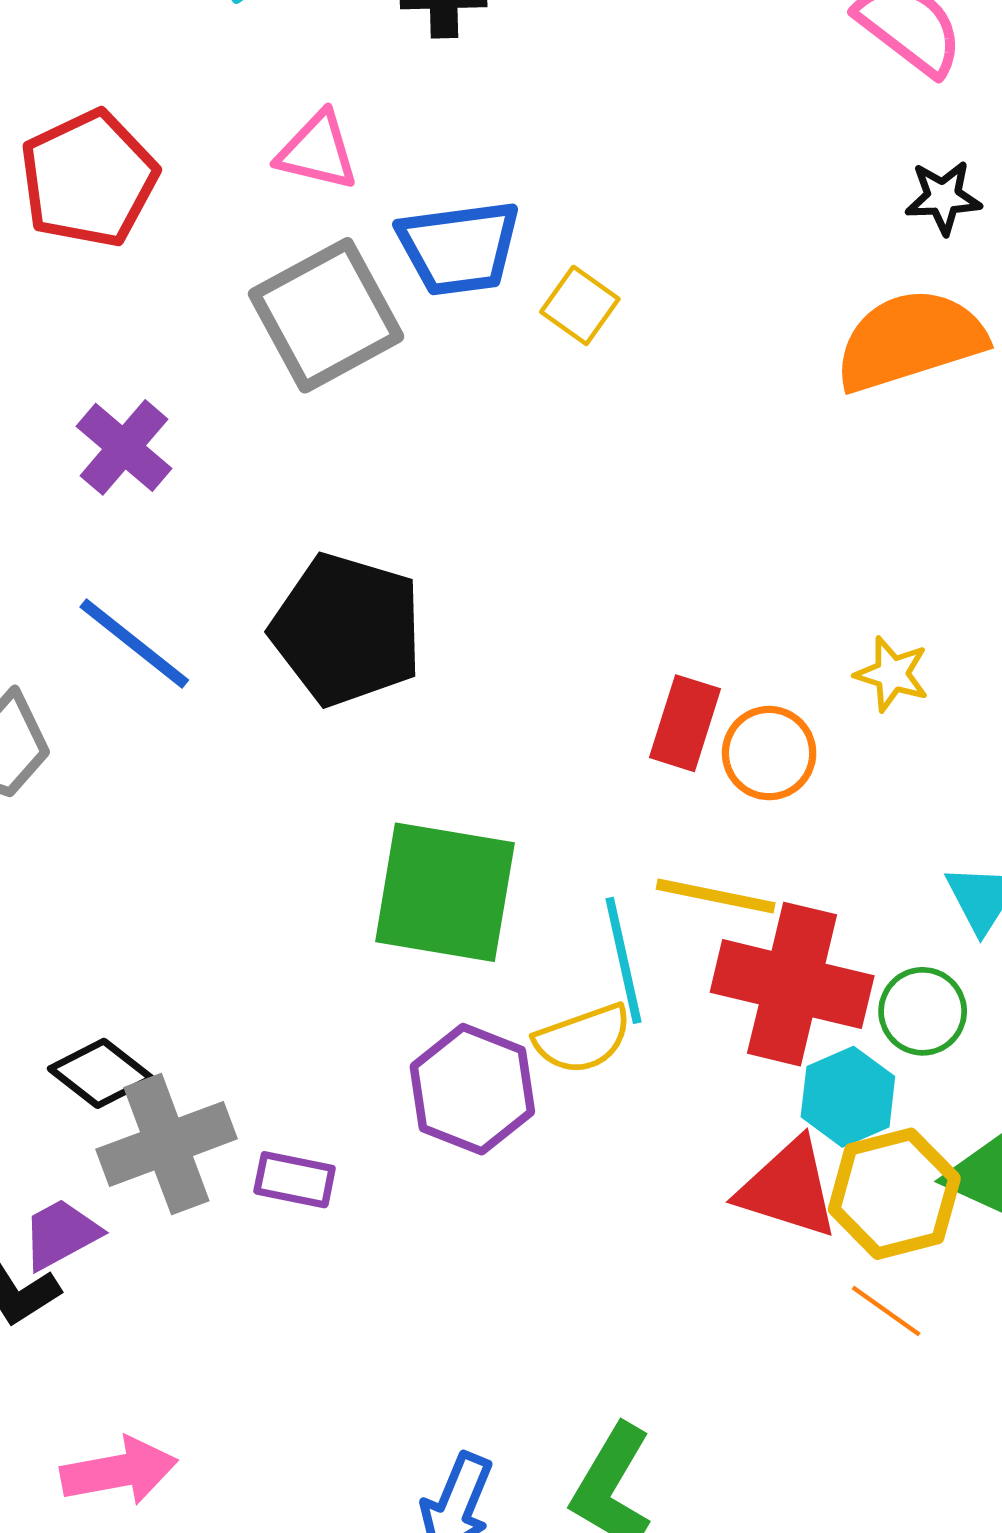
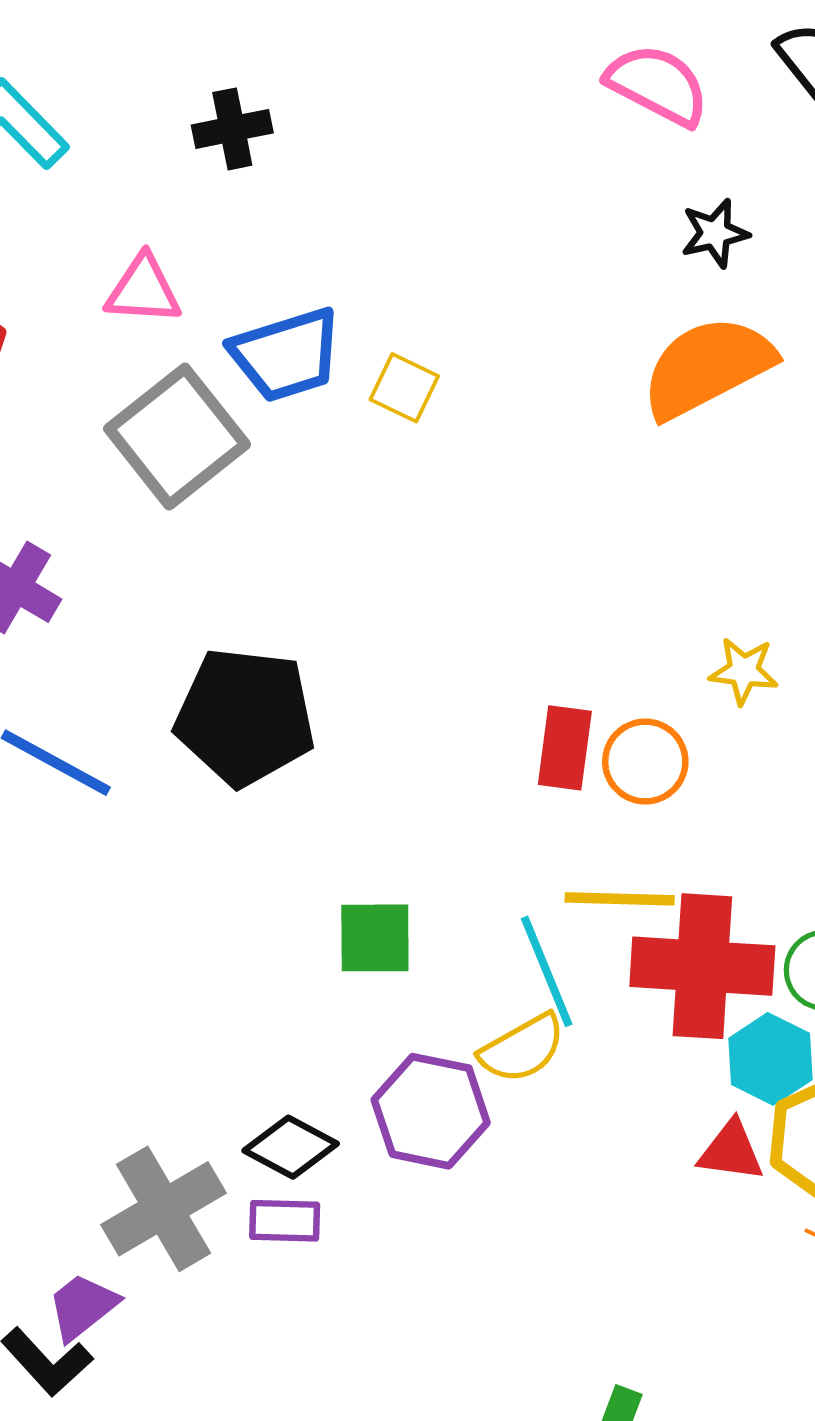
green square: (445, 892) -> (375, 938), size x0.6
black diamond: (101, 1073) -> (291, 1147), moved
red triangle: (788, 1188) -> (731, 1151), size x0.7

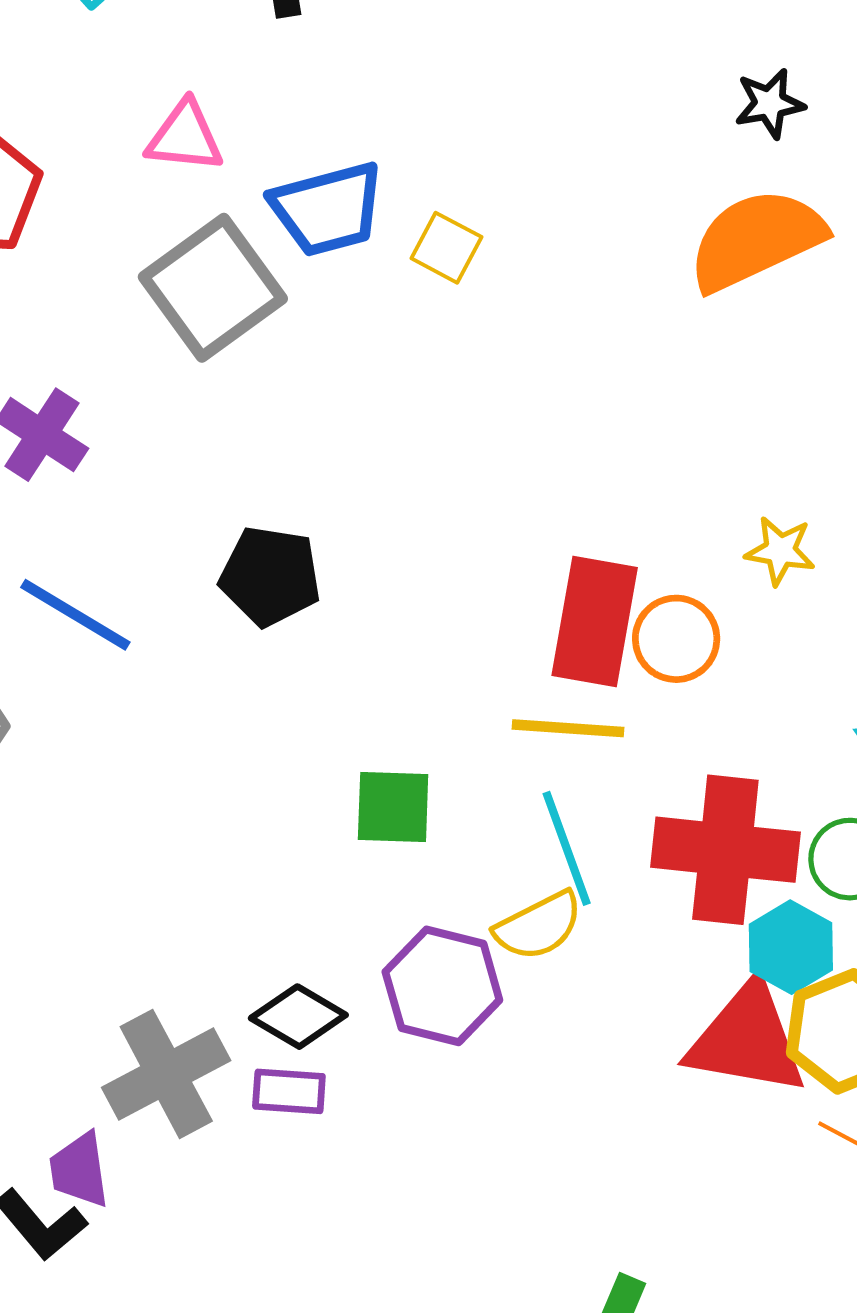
black pentagon: (245, 717) -> (270, 576), size x0.7
red rectangle: (565, 748) -> (595, 621), size x1.5
yellow line: (620, 899) -> (568, 728), moved
red triangle: (731, 1151) -> (747, 1039), size x1.8
purple trapezoid: (82, 1307) -> (79, 1170), turned -62

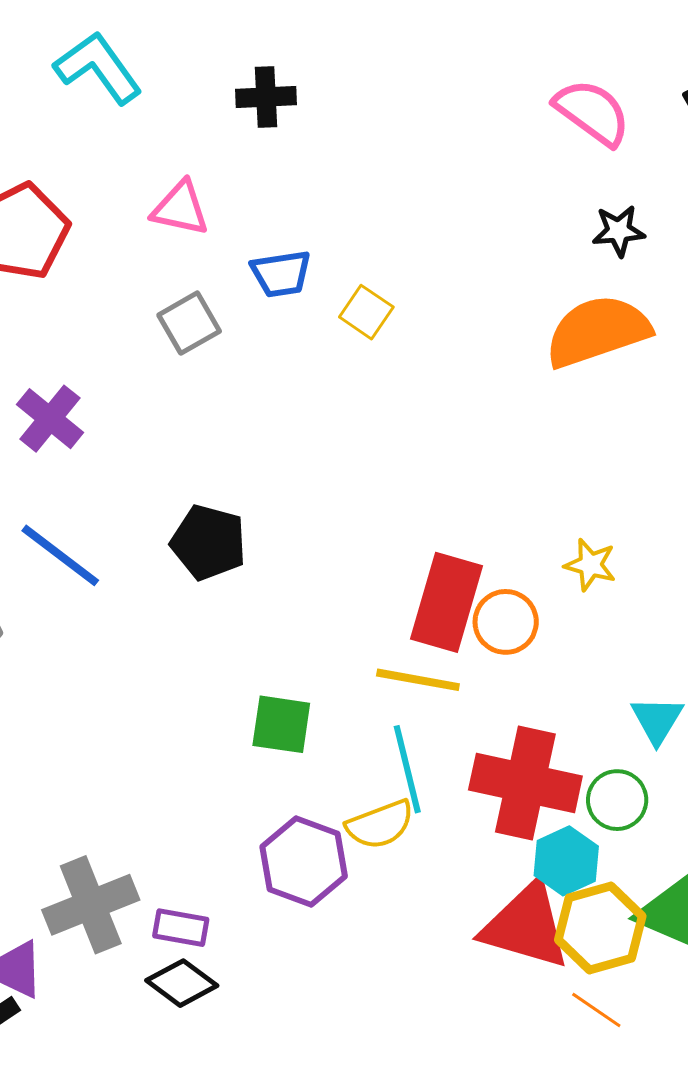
blue trapezoid: (328, 209) -> (281, 274), size x0.7
gray square: (213, 288) -> (189, 323), size x0.6
black diamond: (298, 1017) -> (182, 983), moved

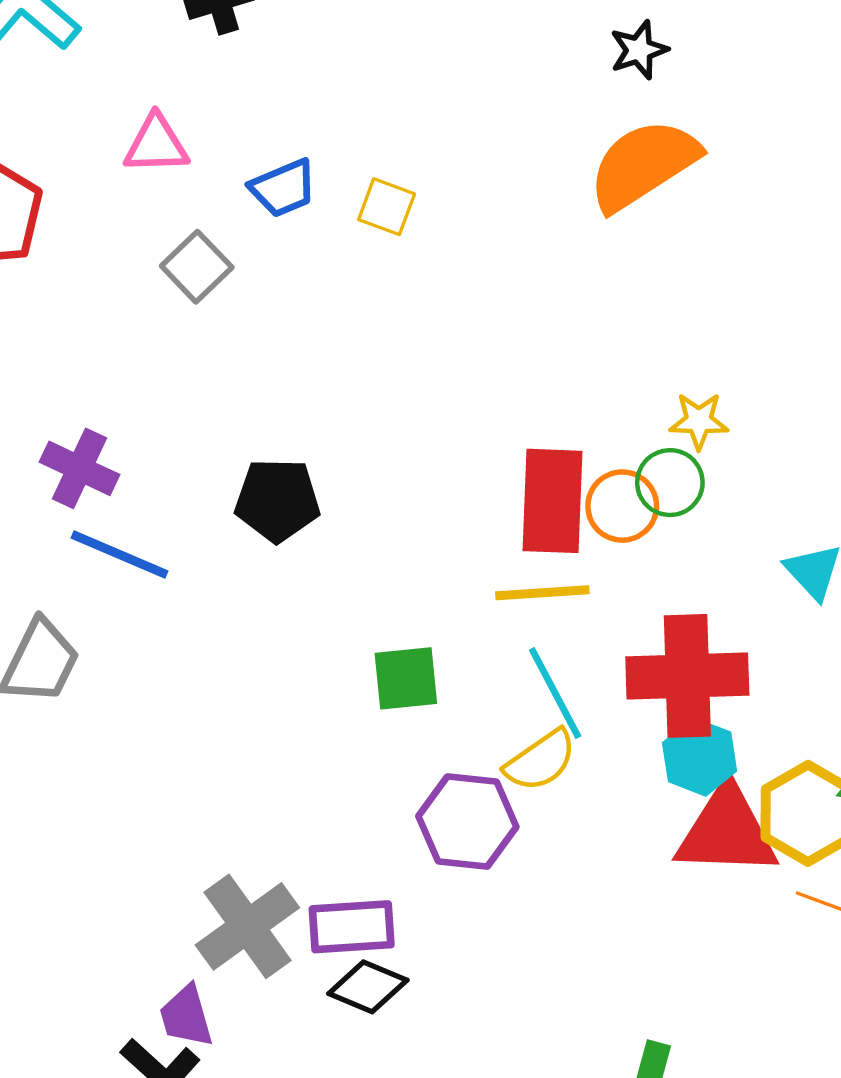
purple cross: (50, 419) -> (79, 468), moved
green circle: (617, 800) -> (670, 483), moved
cyan hexagon: (566, 861) -> (700, 757), moved
purple rectangle: (181, 928) -> (352, 927), size x1.4

